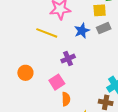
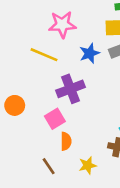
purple cross: (68, 59) -> (70, 89), size x1.5

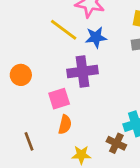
blue star: (90, 53) -> (96, 37), moved
brown line: (49, 166) -> (29, 141), moved

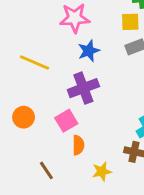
yellow line: (64, 30) -> (35, 62), moved
orange circle: (21, 75) -> (24, 117), moved

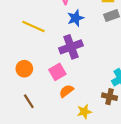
orange semicircle: (78, 145) -> (66, 91), turned -128
brown line: (46, 170) -> (29, 101), moved

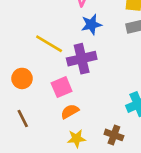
yellow line: (33, 26) -> (49, 44), moved
brown cross: (109, 97) -> (114, 135), moved
yellow star: (84, 112) -> (76, 138), moved

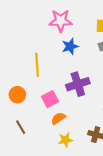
yellow line: (49, 44) -> (37, 65), turned 60
purple cross: (82, 59) -> (78, 84), moved

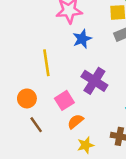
purple cross: (78, 84) -> (94, 81), turned -35
brown line: (21, 127) -> (36, 125), moved

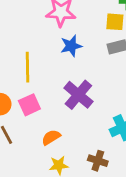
pink square: (64, 100) -> (29, 105), moved

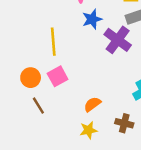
purple cross: (78, 95) -> (118, 40), moved
orange semicircle: (51, 137) -> (92, 104), moved

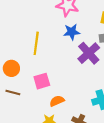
pink square: (58, 76) -> (42, 81), moved
brown line: (38, 106) -> (13, 92), turned -56

